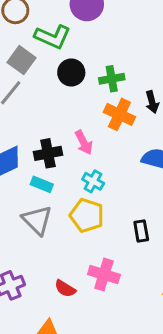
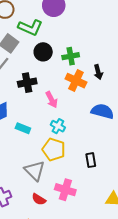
black cross: (48, 153) -> (27, 83), moved
gray triangle: (37, 220) -> (35, 171), moved

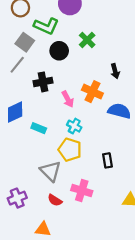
green cross: (71, 56) -> (87, 40), moved, turned -35
orange cross: (76, 81) -> (92, 92), moved

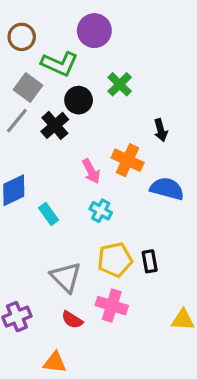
black cross: (43, 82) -> (55, 125), moved, turned -30
cyan rectangle: (39, 128) -> (49, 214), turned 32
yellow pentagon: (70, 150) -> (115, 260), moved, turned -30

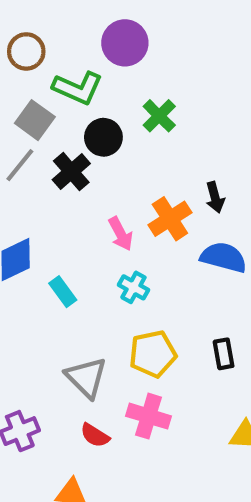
black arrow: (161, 130) -> (215, 197), moved
orange cross: (128, 160) -> (170, 219), turned 32
black rectangle: (150, 261) -> (224, 354), moved

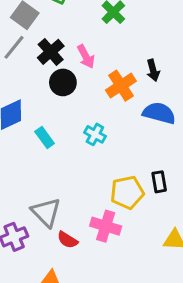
black circle: (103, 137) -> (63, 82), moved
pink arrow: (121, 234) -> (86, 57), moved
yellow pentagon: (153, 354) -> (127, 192), moved
gray triangle: (86, 377) -> (46, 212), moved

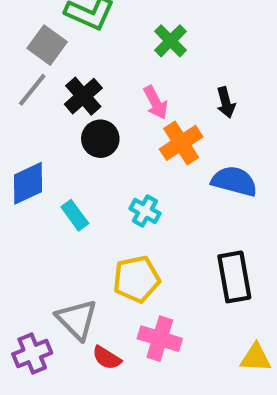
pink arrow: (86, 57) -> (156, 103), moved
black arrow: (153, 70) -> (226, 103), moved
black rectangle: (159, 182) -> (234, 277), size x1.6
yellow pentagon: (127, 192) -> (136, 279), moved

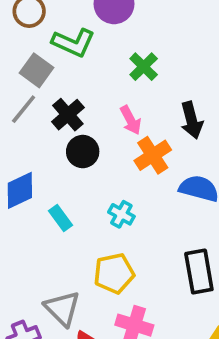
black arrow: (226, 103) -> (192, 120), size x1.4

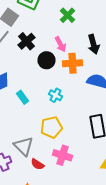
black circle: (83, 152) -> (46, 60), moved
orange cross: (153, 155) -> (72, 63), turned 30

